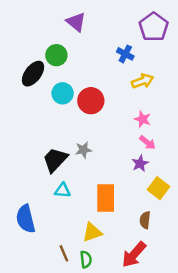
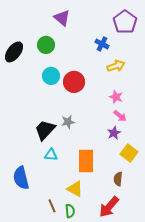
black ellipse: (33, 74) -> (14, 52), moved
yellow triangle: (92, 232) -> (75, 189), turned 48

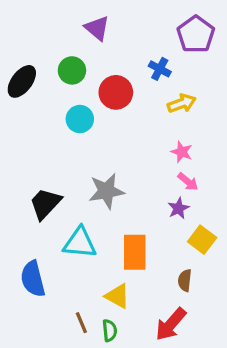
red circle: (74, 82) -> (116, 92), moved
gray star: (68, 122) -> (106, 191), size x1.6
black trapezoid: (45, 130) -> (45, 204), moved
cyan triangle: (51, 155) -> (80, 243), size x1.6

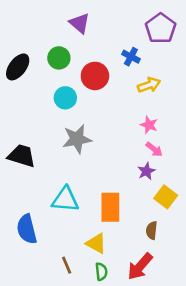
gray star: (106, 191) -> (77, 139), moved
black trapezoid: (45, 204) -> (22, 156), moved, turned 64
green semicircle: (110, 331) -> (101, 272), moved

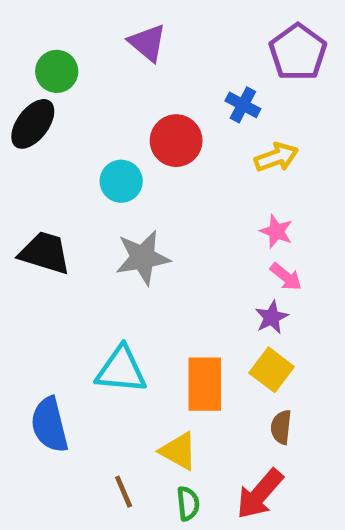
green circle: (59, 58) -> (57, 71), moved
black trapezoid: (22, 156) -> (45, 253), moved
yellow square: (166, 197) -> (272, 370), moved

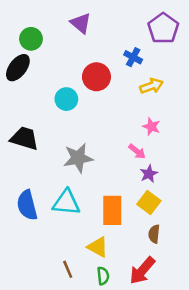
gray star: (143, 258) -> (78, 158), moved
pink arrow: (286, 277) -> (137, 151), moved
blue semicircle: (50, 425) -> (27, 205), moved

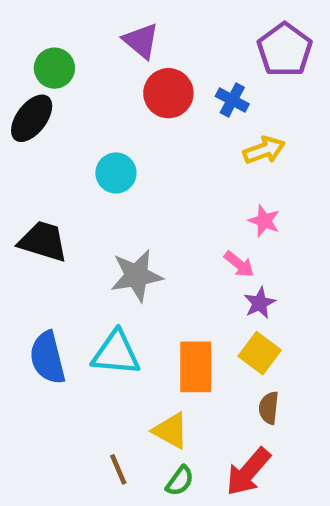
red circle: (96, 77) -> (168, 93), moved
green semicircle: (103, 276) -> (180, 481), turned 42

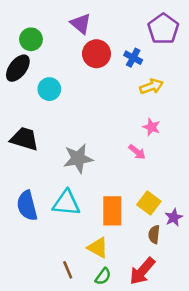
cyan circle: (116, 173) -> (49, 89), moved
purple star: (260, 303) -> (174, 217), moved

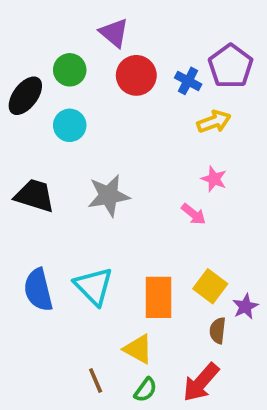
purple pentagon: (163, 29) -> (231, 66), moved
green circle: (31, 39) -> (70, 70), moved
gray star: (78, 158) -> (109, 196), moved
cyan triangle: (66, 203) -> (94, 286), turned 40

